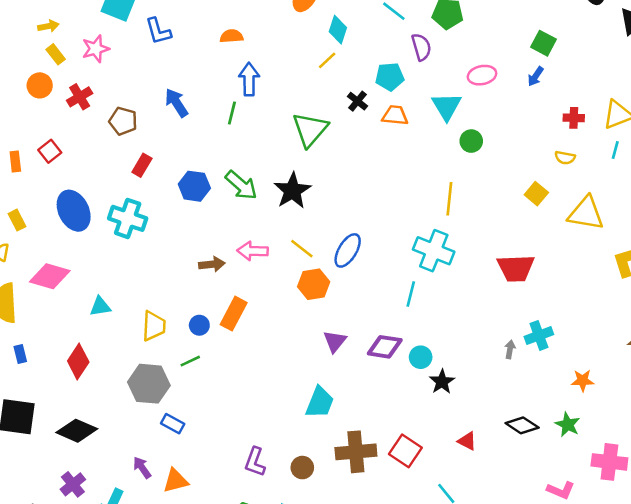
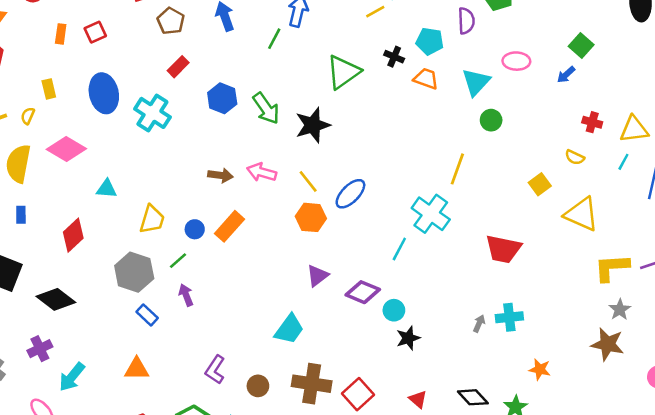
black cross: (358, 101) -> (394, 57), turned -30
green line: (190, 361) -> (178, 261), turned -30
purple arrow: (142, 468) -> (186, 295), moved

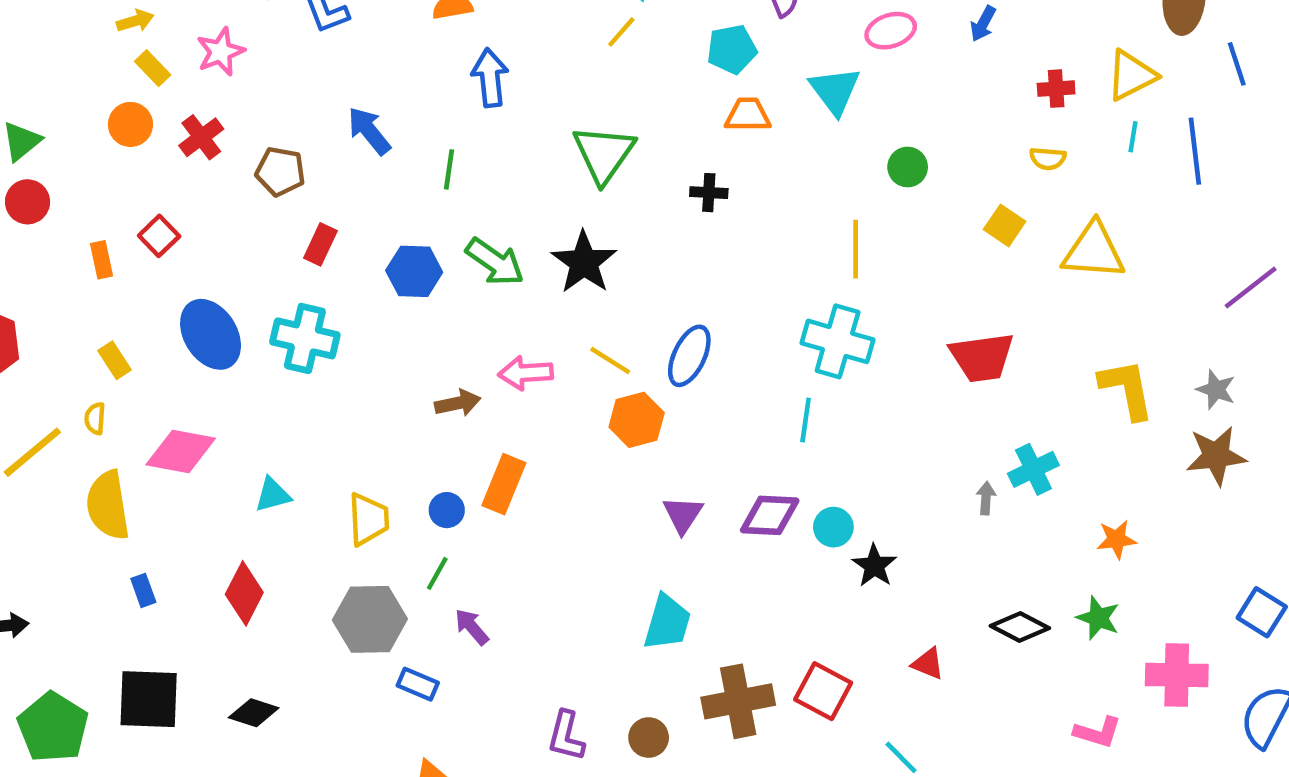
green line: (274, 39) -> (449, 169), moved
black cross: (394, 57) -> (709, 193), moved
green circle: (491, 120) -> (908, 167), moved
yellow L-shape: (612, 268) -> (1127, 389), moved, turned 102
black diamond: (56, 299) -> (254, 713), size x0.7

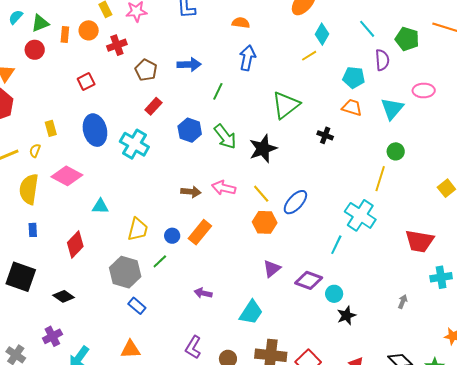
blue arrow: (369, 131) -> (189, 64), turned 110
green circle: (908, 167) -> (396, 151), moved
orange rectangle: (102, 260) -> (65, 34), moved
cyan cross: (1033, 469) -> (441, 277), moved
purple arrow: (472, 627) -> (203, 293), moved, turned -54

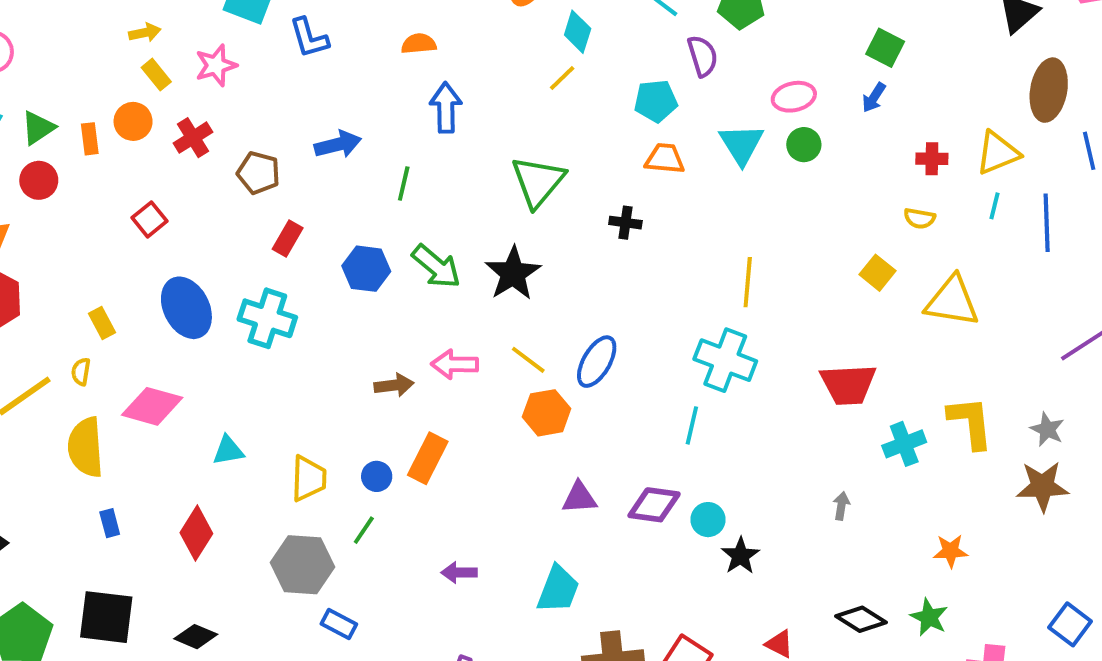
green circle: (396, 151) -> (804, 145), moved
purple triangle: (272, 269) -> (579, 498), turned 48

